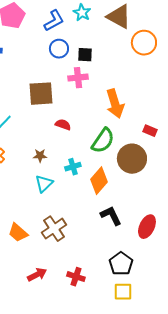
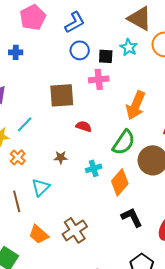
cyan star: (82, 13) -> (129, 47), moved
orange arrow: (115, 104) -> (136, 105), turned 40
cyan triangle: (44, 184) -> (41, 187), moved

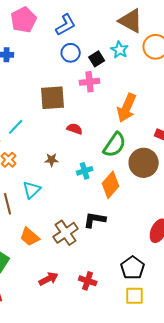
black square: (106, 56) -> (97, 59), turned -35
black L-shape: (132, 217) -> (95, 220), moved, turned -55

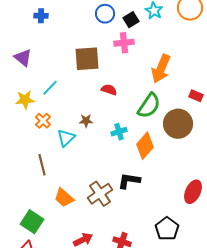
cyan triangle: (32, 190) -> (66, 138), moved

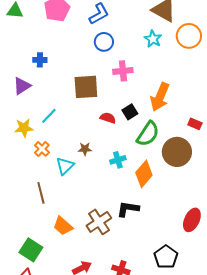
blue cross: (41, 16) -> (40, 60), moved
black square: (131, 20) -> (130, 112), moved
purple triangle: (23, 58) -> (22, 86), turned 48

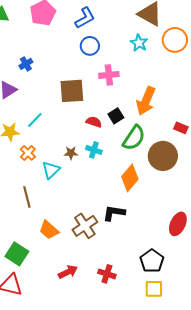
blue cross: (40, 60) -> (26, 64), turned -32
cyan cross: (118, 160) -> (94, 150), moved, turned 35

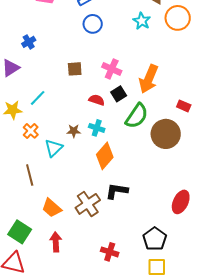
pink cross: (109, 75) -> (112, 69), moved, turned 30
brown square: (72, 91) -> (75, 69), size x0.6
orange diamond: (130, 178) -> (105, 156), moved
red arrow: (68, 272) -> (56, 242), moved, turned -66

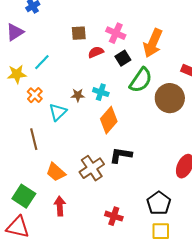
red semicircle: (97, 100) -> (96, 52), moved, turned -42

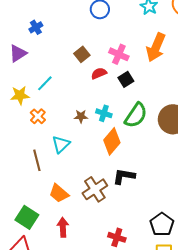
brown square: (79, 33) -> (82, 54), turned -35
orange arrow: (153, 43) -> (156, 47), moved
green semicircle: (141, 80) -> (136, 115), moved
cyan triangle: (58, 112) -> (61, 144), moved

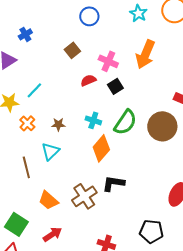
brown square: (82, 54) -> (72, 50), moved
brown star: (81, 116) -> (58, 124), moved
black pentagon: (162, 224) -> (151, 231), turned -30
red arrow: (63, 227) -> (52, 234), turned 60

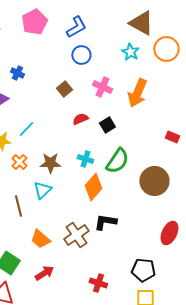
blue cross: (25, 34) -> (17, 73), turned -32
pink cross: (108, 61) -> (102, 87), moved
brown star: (58, 124) -> (50, 163), size x1.5
brown circle: (162, 126) -> (154, 181), moved

